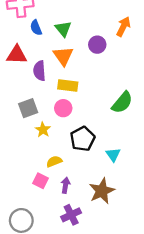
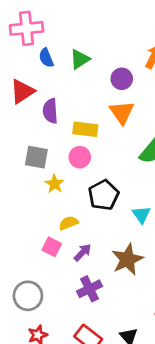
green triangle: (63, 29) -> (80, 59), turned 36
red triangle: (17, 55) -> (22, 91), turned -35
orange triangle: (63, 56) -> (122, 112), moved
gray square: (28, 108) -> (36, 157), turned 30
purple arrow: (66, 185) -> (83, 252), turned 35

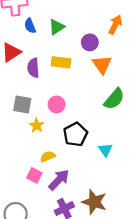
orange triangle: (122, 112) -> (102, 65), moved
yellow rectangle: (85, 129) -> (61, 62), moved
purple arrow: (83, 252) -> (59, 180), size x1.5
brown star: (127, 259) -> (94, 202), moved, turned -30

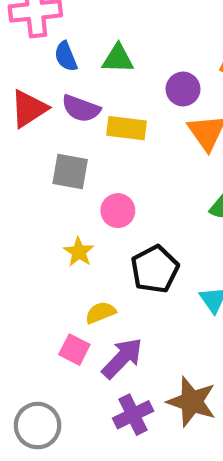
green triangle: (57, 27) -> (118, 59), turned 35
purple semicircle: (33, 68) -> (81, 109), moved, turned -66
gray square: (22, 104) -> (70, 172), moved

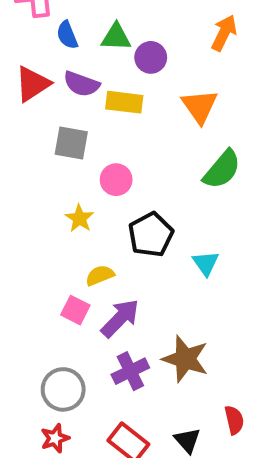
purple circle: (183, 89) -> (151, 57), moved
gray circle: (38, 426) -> (63, 389), moved

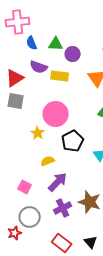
red triangle: (33, 84) -> (15, 78), moved
gray square: (71, 143) -> (16, 101), moved
pink circle: (116, 180) -> (56, 114), size x1.6
pink square: (75, 310) -> (25, 187), moved
red star: (55, 438) -> (15, 233), moved

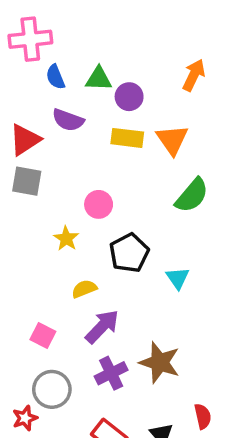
yellow rectangle: (60, 76) -> (127, 138), moved
pink circle: (56, 114) -> (99, 204), size x0.6

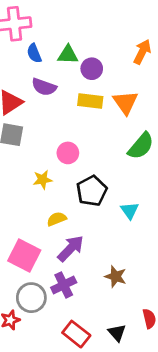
yellow star: (66, 239) -> (43, 180), turned 30
pink square: (43, 335) -> (24, 255), size x1.6
brown star: (160, 362) -> (116, 277), size x0.7
purple cross: (111, 373) -> (64, 285), moved

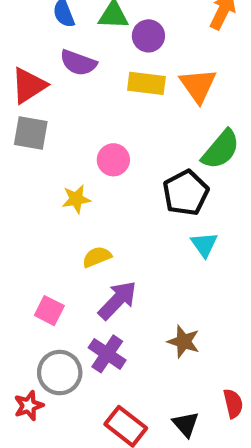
black pentagon: (92, 191) -> (186, 193), moved
pink square: (24, 255) -> (49, 311), size x0.6
purple cross: (64, 285) -> (107, 354), turned -30

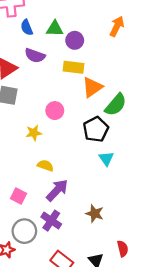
orange triangle: (198, 85) -> (92, 87), moved, turned 30
yellow semicircle: (97, 257) -> (45, 166), turned 42

